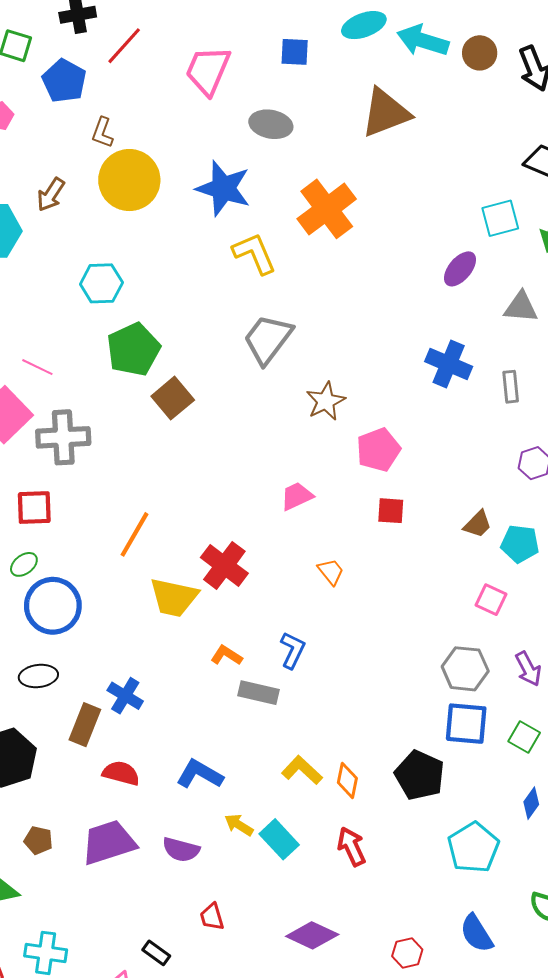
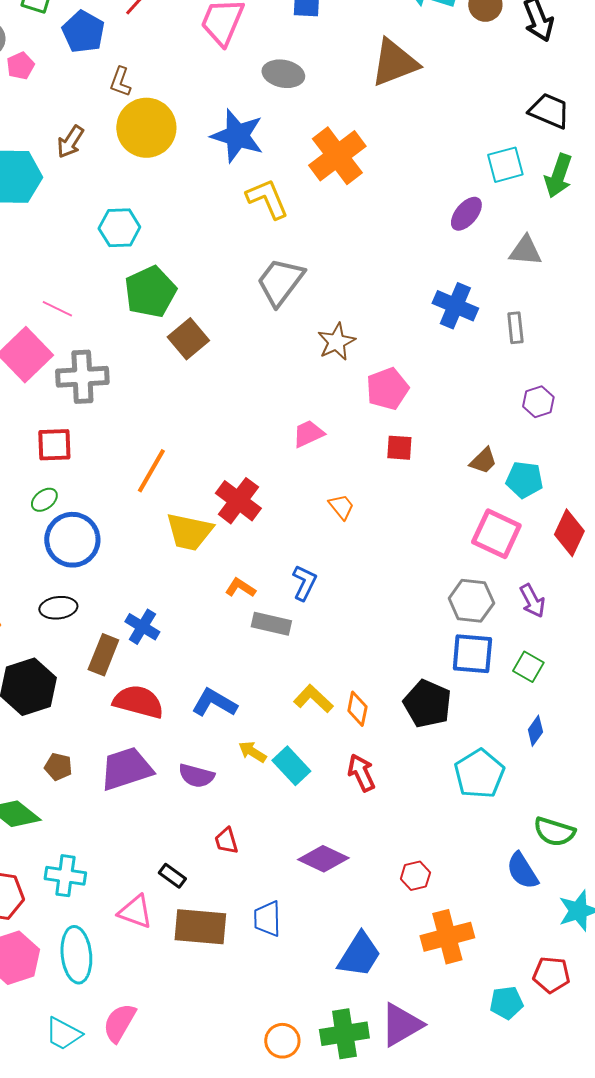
pink square: (491, 600) -> (496, 534), size x1.6
red semicircle: (121, 773) -> (138, 702), size x1.4
blue semicircle: (477, 933) -> (522, 871), moved

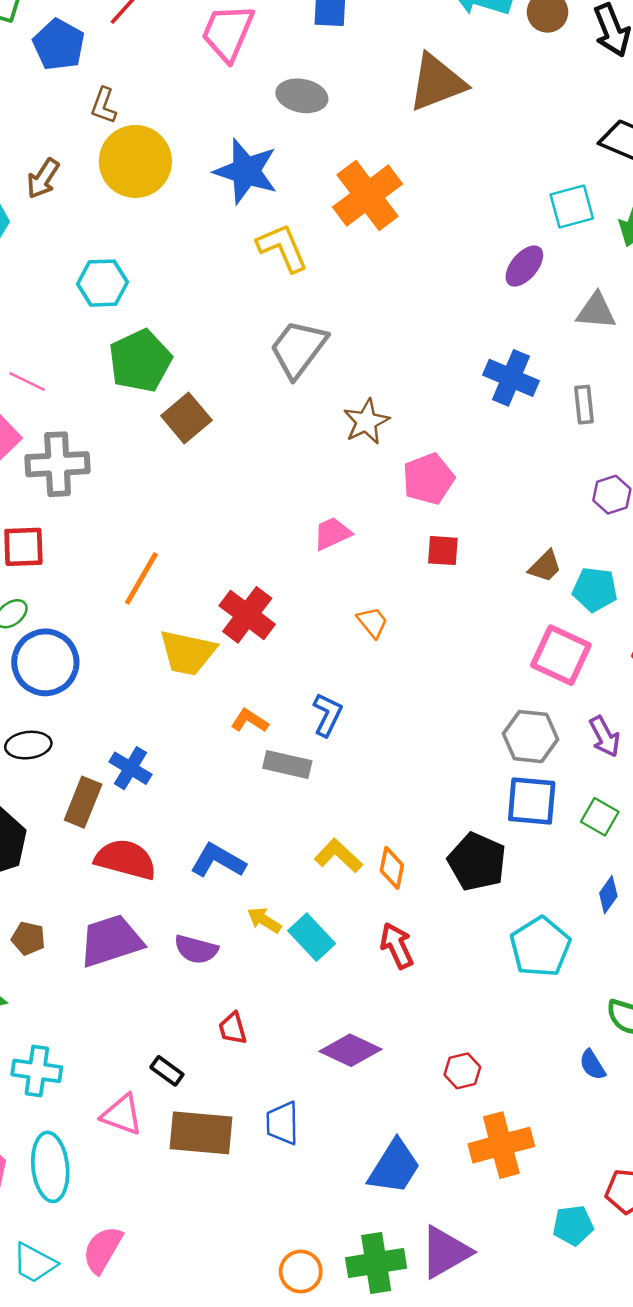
blue semicircle: (522, 871) -> (592, 1065), size x0.7

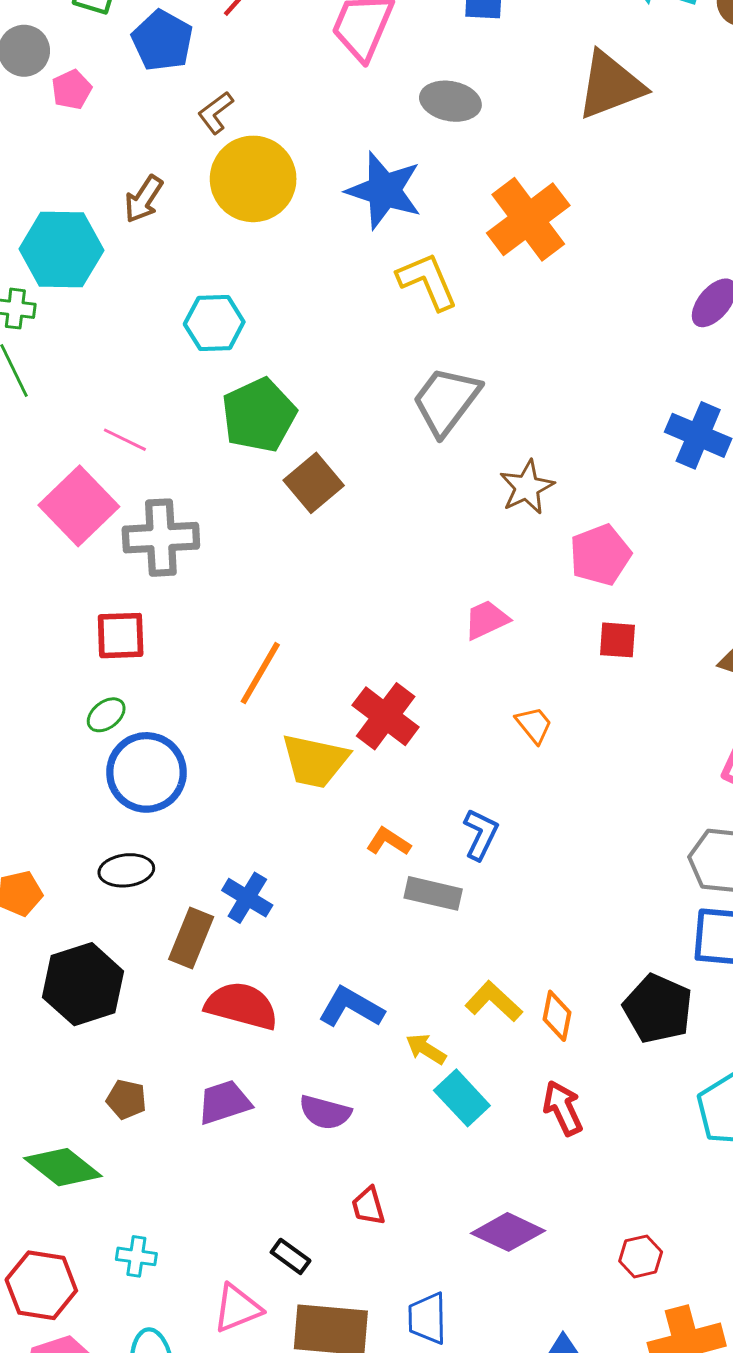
brown L-shape: (104, 106) -> (216, 113), turned 33
yellow arrow: (264, 920) -> (426, 1049), moved
purple trapezoid: (111, 941) -> (224, 1102), size x0.7
cyan cross: (37, 1071) -> (136, 1256), size x0.7
pink triangle: (122, 1115) -> (237, 1308), turned -42

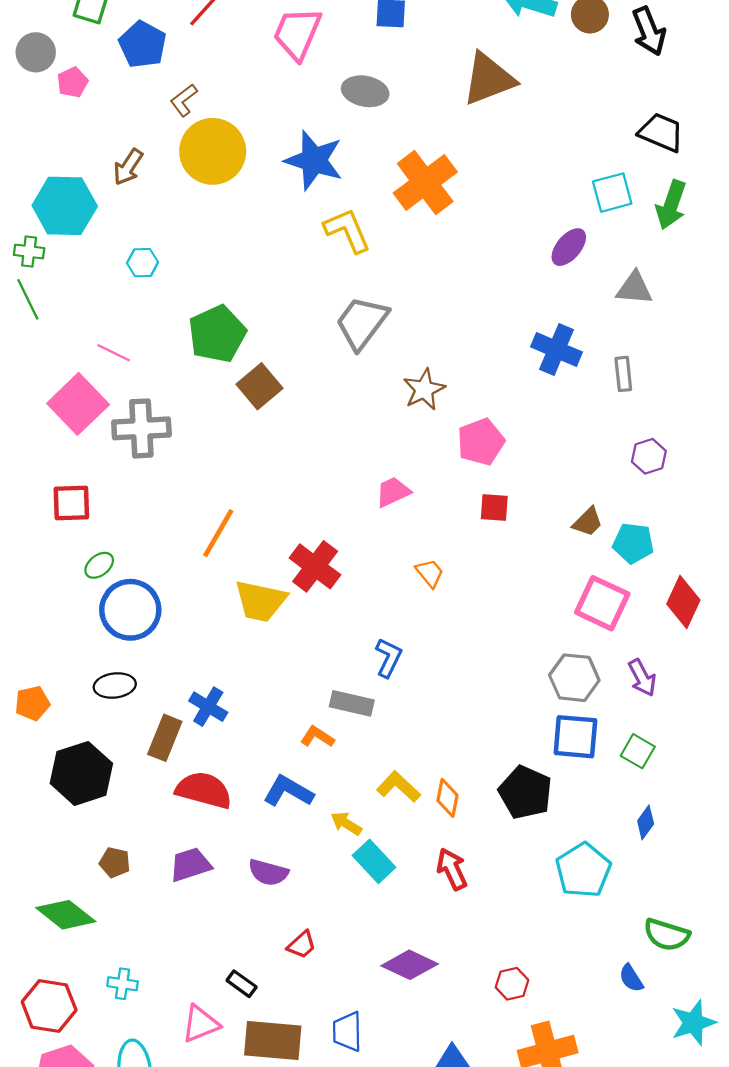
cyan hexagon: (214, 323) -> (143, 263), moved, size x0.7
red square: (121, 636) -> (71, 503), moved
orange L-shape: (388, 842) -> (317, 737), moved
red trapezoid: (368, 1206) -> (302, 945), turned -116

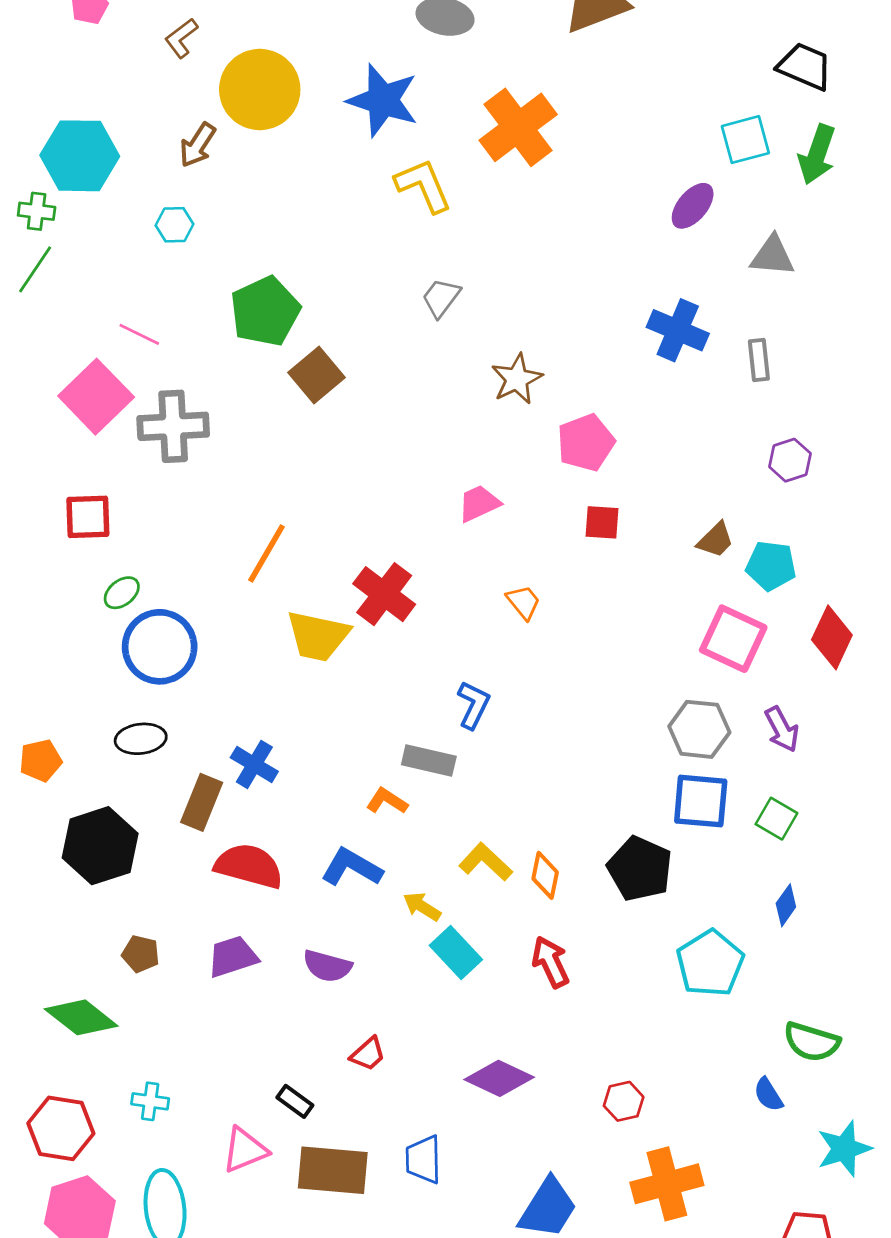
brown L-shape: (184, 100) -> (181, 38), moved
brown arrow: (128, 167) -> (197, 145), moved
green line: (28, 299) -> (35, 269), turned 60
gray trapezoid: (362, 323) -> (441, 298), size x0.6

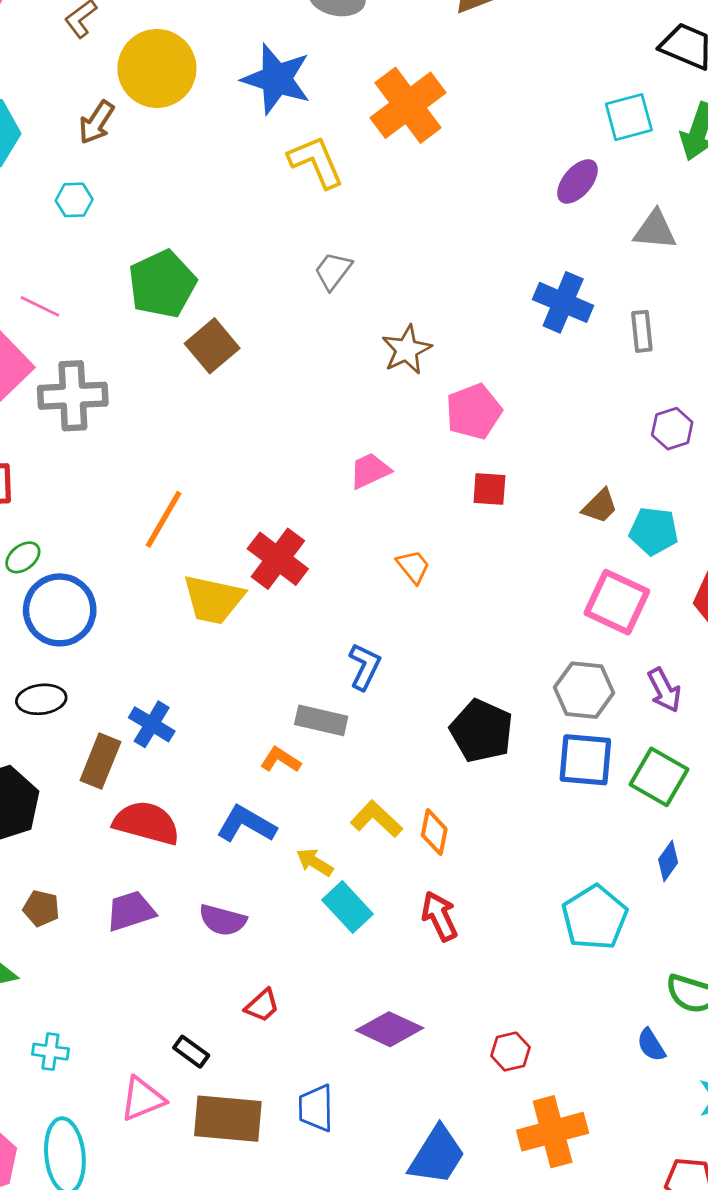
green square: (776, 819) -> (659, 777), size x1.4
black pentagon: (640, 869) -> (482, 731), moved

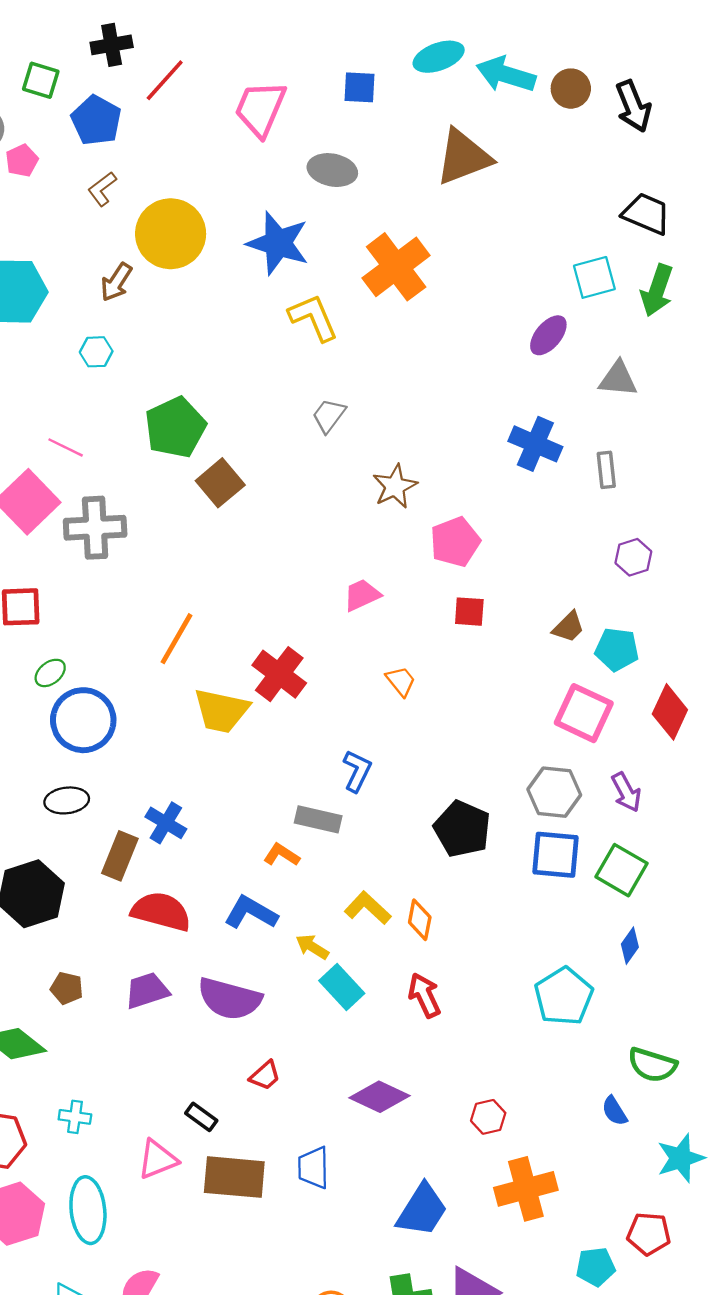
purple semicircle: (223, 920) -> (230, 999), size x1.5

